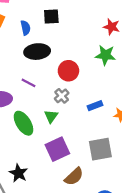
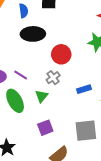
purple line: (29, 83) -> (21, 75), moved
purple square: (57, 149) -> (45, 128), size x0.7

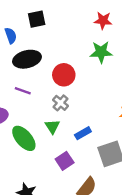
purple line: (21, 75) -> (23, 91), moved
blue rectangle: (84, 89) -> (83, 133), moved

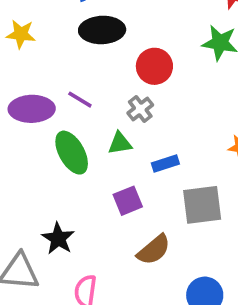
purple line: (23, 91) -> (80, 100), moved
green triangle: (52, 127) -> (120, 143), turned 42

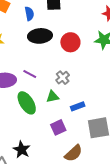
red circle: (154, 66) -> (70, 42), moved

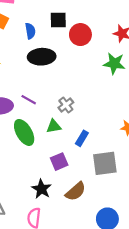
red circle: (70, 42) -> (80, 35), moved
blue rectangle: (78, 106) -> (82, 138), turned -40
black star: (22, 150) -> (41, 189), moved

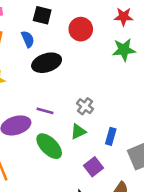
black square: (58, 20) -> (42, 15), moved, turned 30

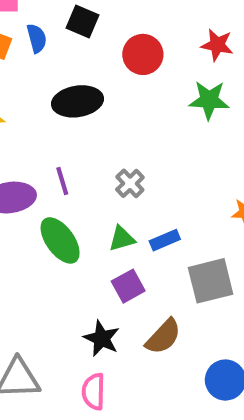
blue semicircle: (28, 39) -> (37, 38), moved
purple line: (45, 111) -> (62, 181), turned 49
green triangle: (78, 132) -> (122, 239), moved
blue rectangle: (111, 136) -> (165, 240), turned 42

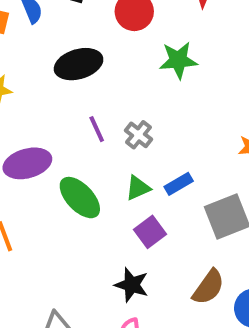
green star: (209, 100) -> (178, 60), moved
purple line: (62, 181) -> (97, 129), moved
brown semicircle: (163, 337) -> (208, 287), moved

